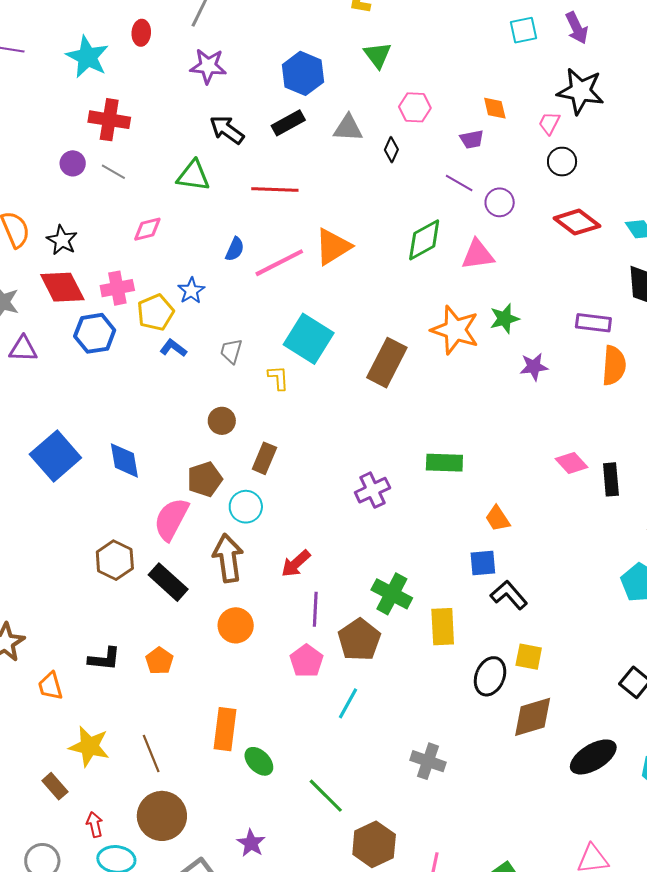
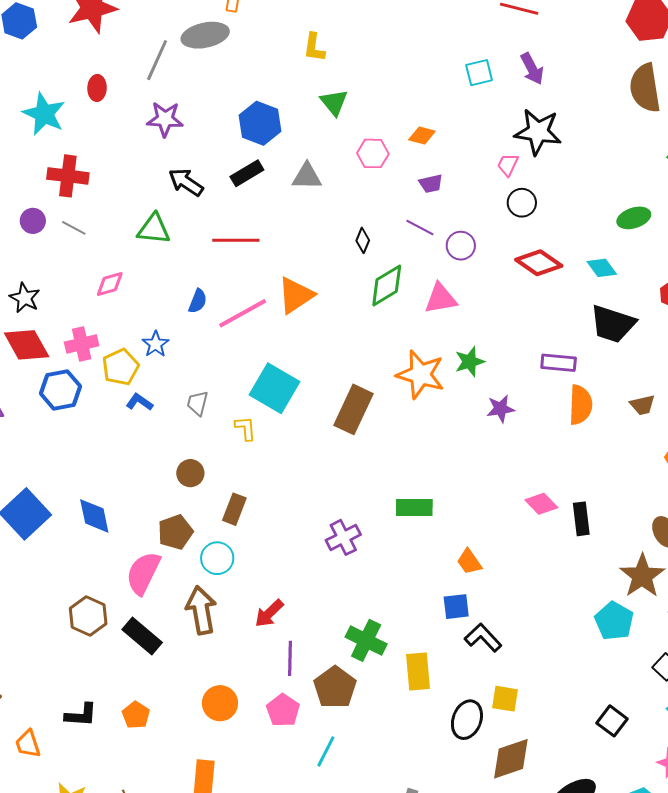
orange diamond: (495, 108) -> (422, 136), moved, turned -60
black diamond: (391, 150) -> (363, 240), moved
orange circle: (236, 625) -> (220, 703), moved

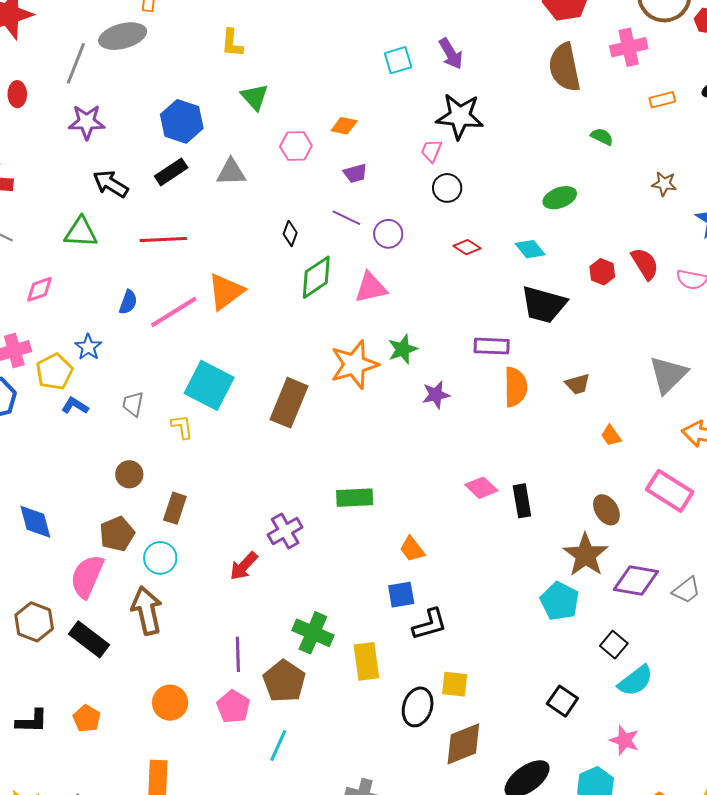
red diamond: (539, 263) -> (467, 247), size x0.6
orange star: (421, 375) -> (354, 365), turned -30
red arrow: (269, 613) -> (244, 566), moved
black L-shape: (483, 638) -> (430, 624), turned 120

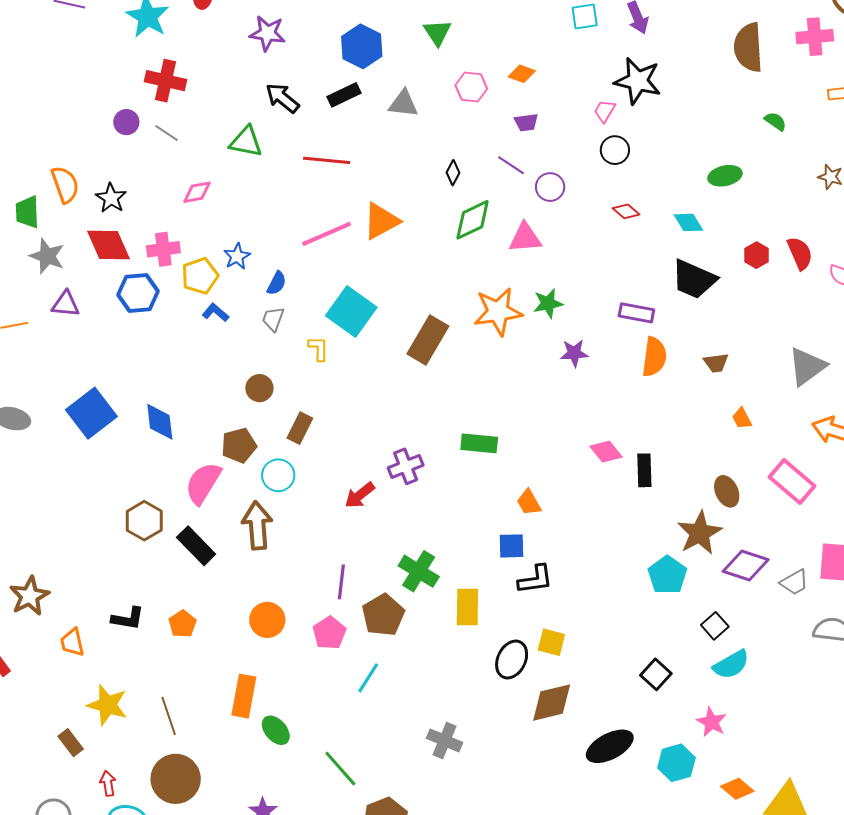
blue semicircle: (128, 302) -> (277, 283), moved

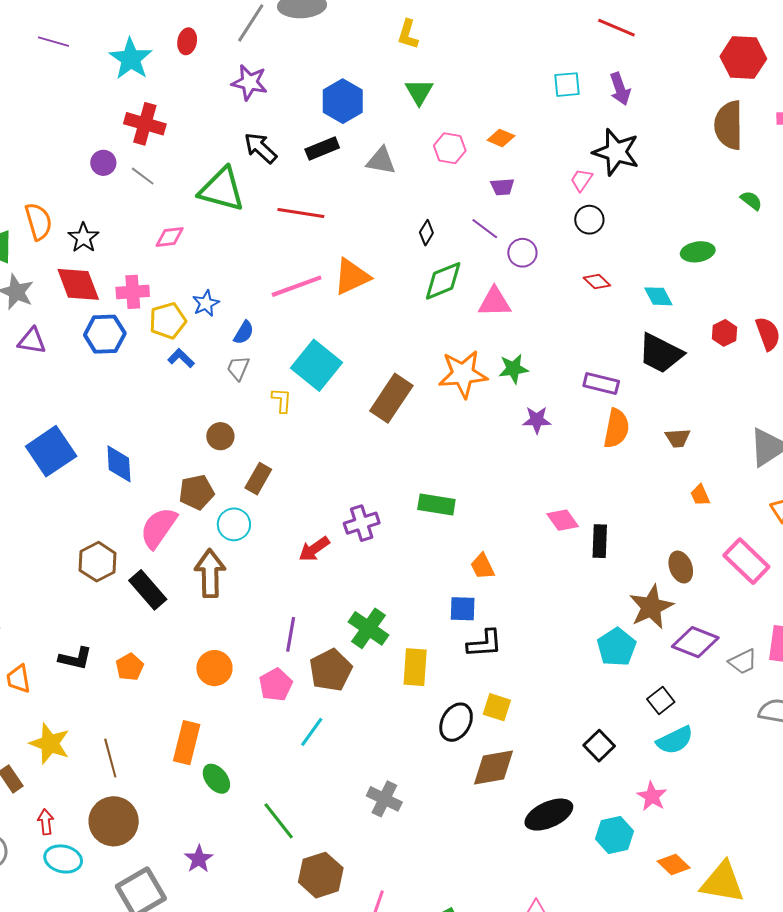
green triangle: (246, 142) -> (222, 189), size x1.4

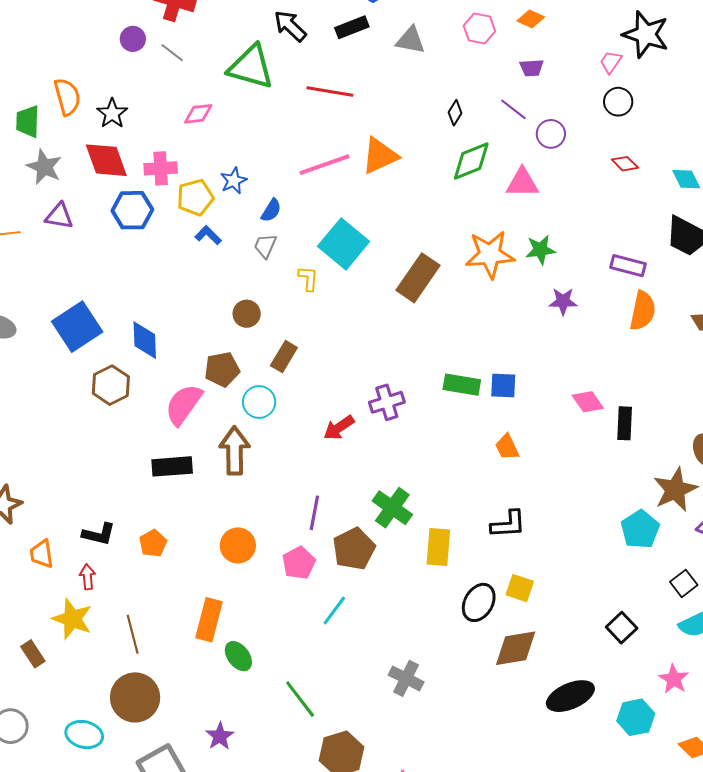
brown hexagon: (98, 562) -> (111, 385), moved
black rectangle: (148, 590) -> (172, 466), turned -54
blue square: (463, 609) -> (503, 386), moved
red arrow: (46, 822) -> (87, 577), moved

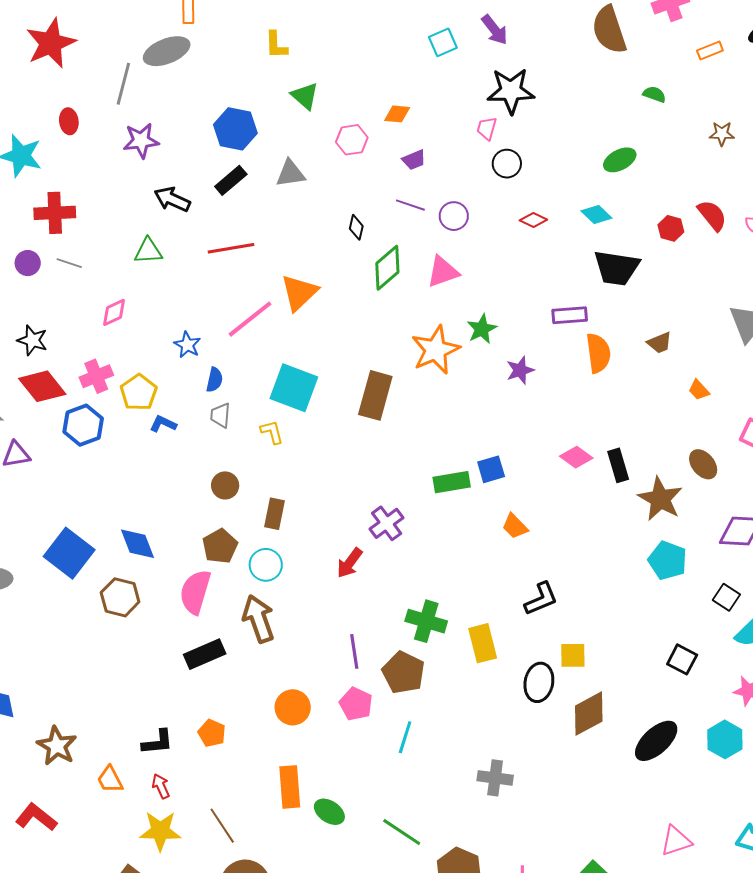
green triangle: (251, 67) -> (148, 251), size x0.6
blue star: (234, 181) -> (187, 345), moved
brown star: (675, 490) -> (660, 499), moved

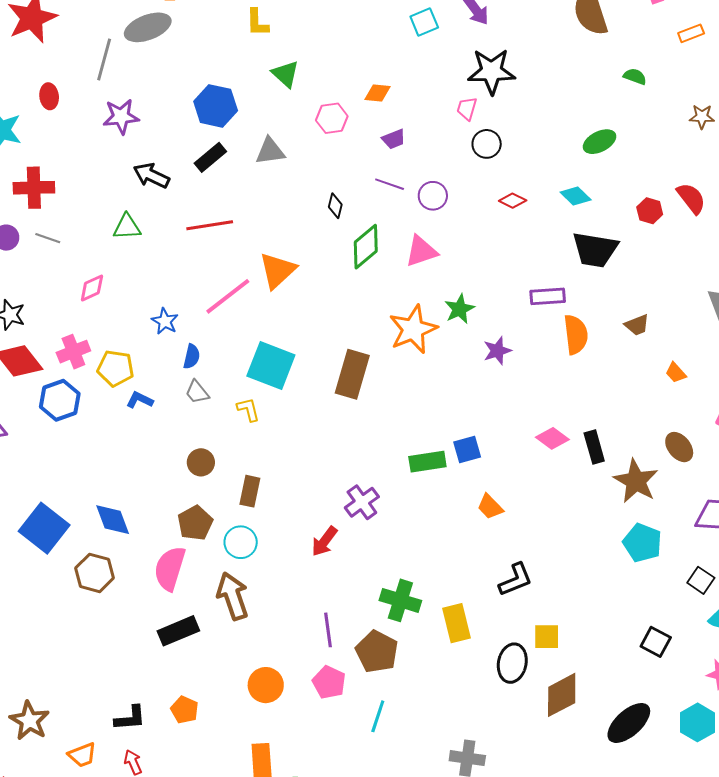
yellow pentagon: (139, 392) -> (116, 368), turned -30
gray trapezoid: (220, 415) -> (197, 392), turned -44
orange trapezoid: (110, 780) -> (82, 755), turned -84

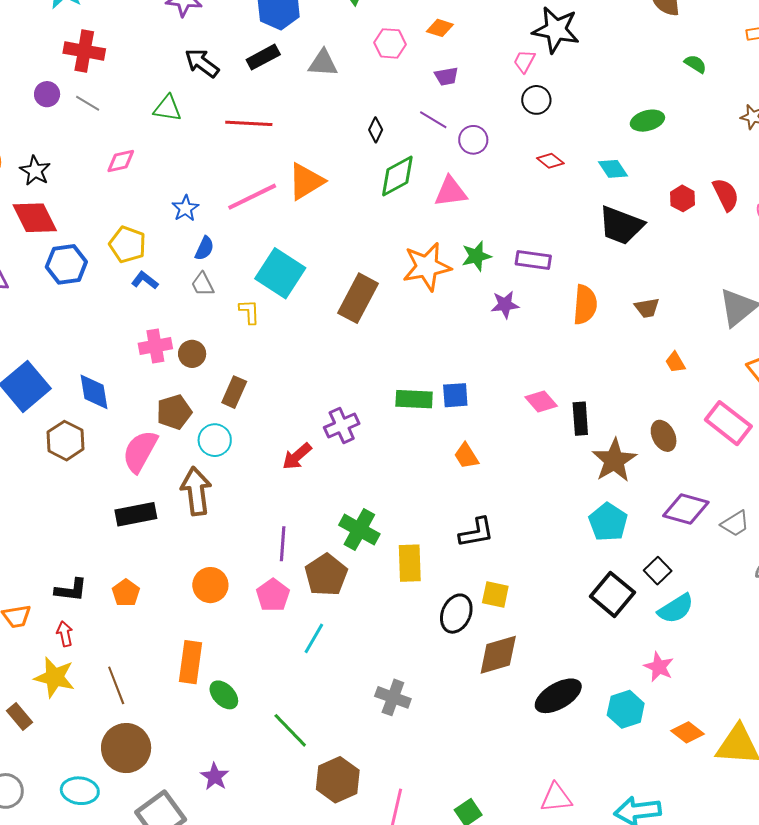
purple rectangle: (548, 296) -> (533, 260), moved
pink cross: (73, 352) -> (155, 346), moved
black square: (656, 642) -> (612, 594), moved, size x1.4

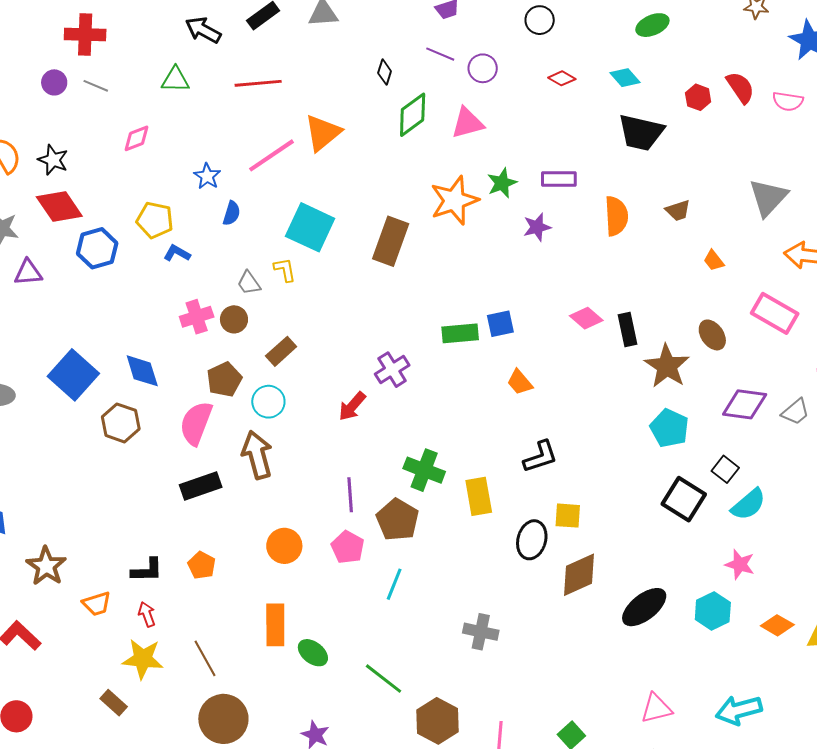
gray trapezoid: (203, 284) -> (249, 283), moved
brown rectangle: (234, 392) -> (281, 351), turned 32

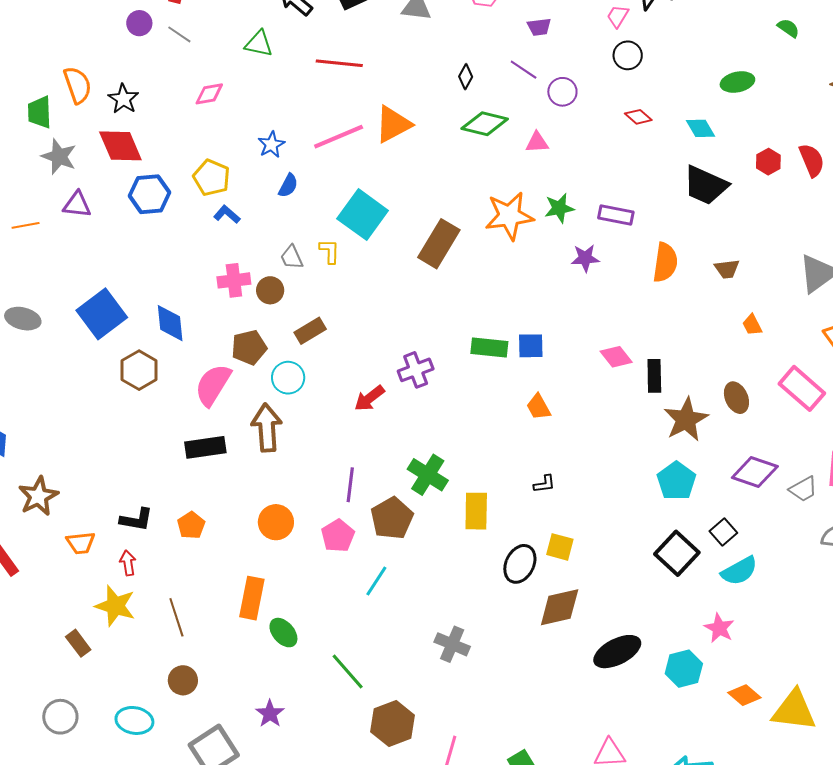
green diamond: (413, 115) -> (485, 124), turned 39
pink triangle: (467, 123) -> (537, 142), size x0.7
black L-shape: (540, 457) -> (544, 484), size x0.6
brown circle: (223, 719) -> (183, 680), size x0.6

